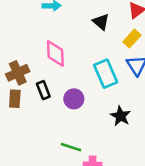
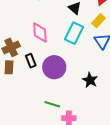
cyan rectangle: (106, 74) -> (74, 33), moved, turned 50
purple circle: (74, 99) -> (54, 67), size x1.5

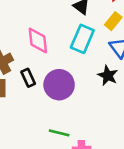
black star: (90, 80) -> (108, 76), moved

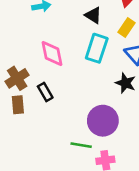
purple circle: (59, 85) -> (103, 121), moved

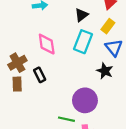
black triangle: (93, 15) -> (81, 15), turned 48

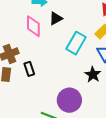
black triangle: (81, 15) -> (56, 18), moved
pink diamond: (47, 44) -> (33, 26), moved

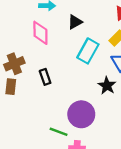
black triangle: (56, 18) -> (75, 22), moved
black rectangle: (29, 69) -> (45, 77), moved

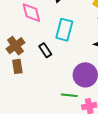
cyan rectangle: (88, 51) -> (64, 30), moved

